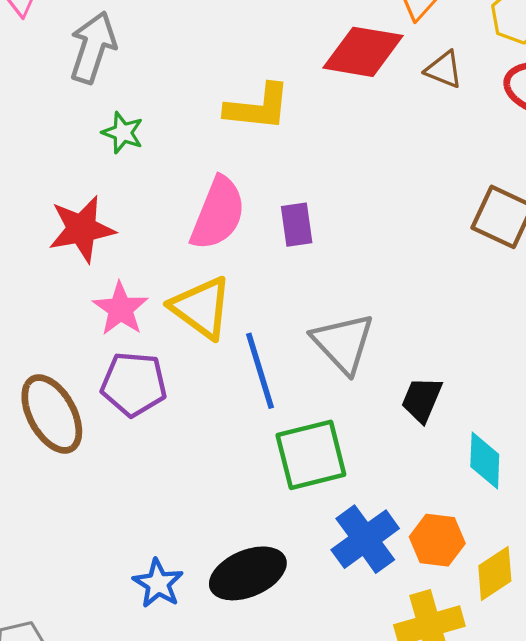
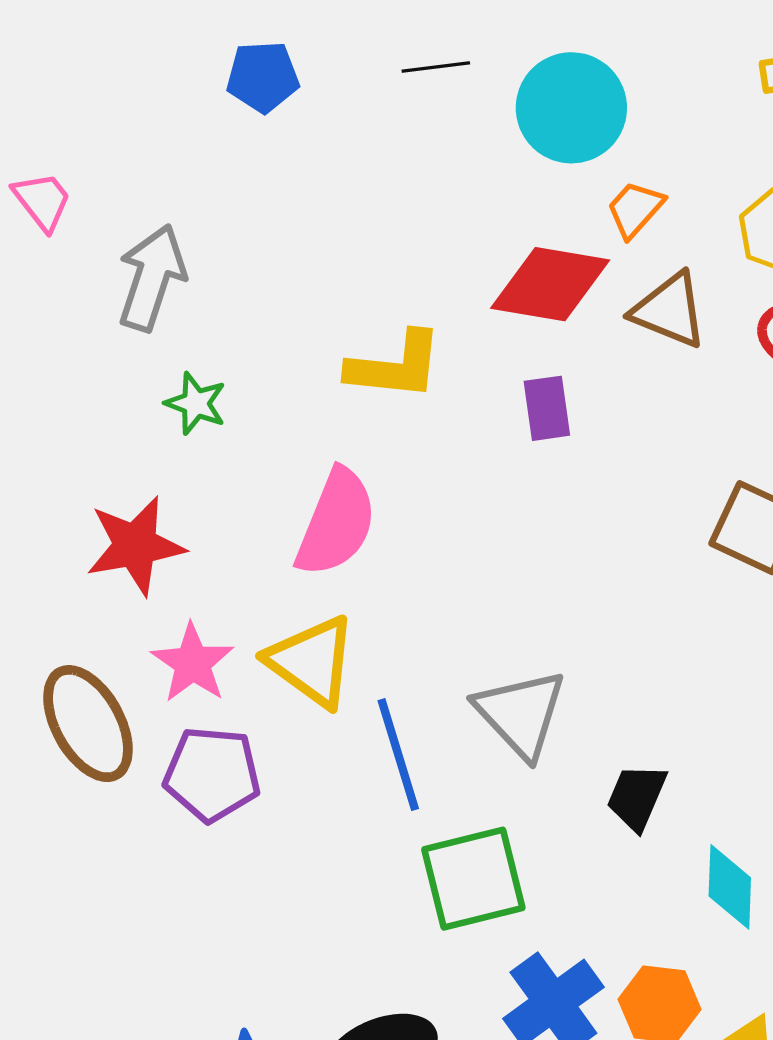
brown triangle: (444, 70) -> (669, 310), size x1.4
purple rectangle: (297, 225) -> (547, 408), moved
brown ellipse: (52, 414) -> (88, 724), moved

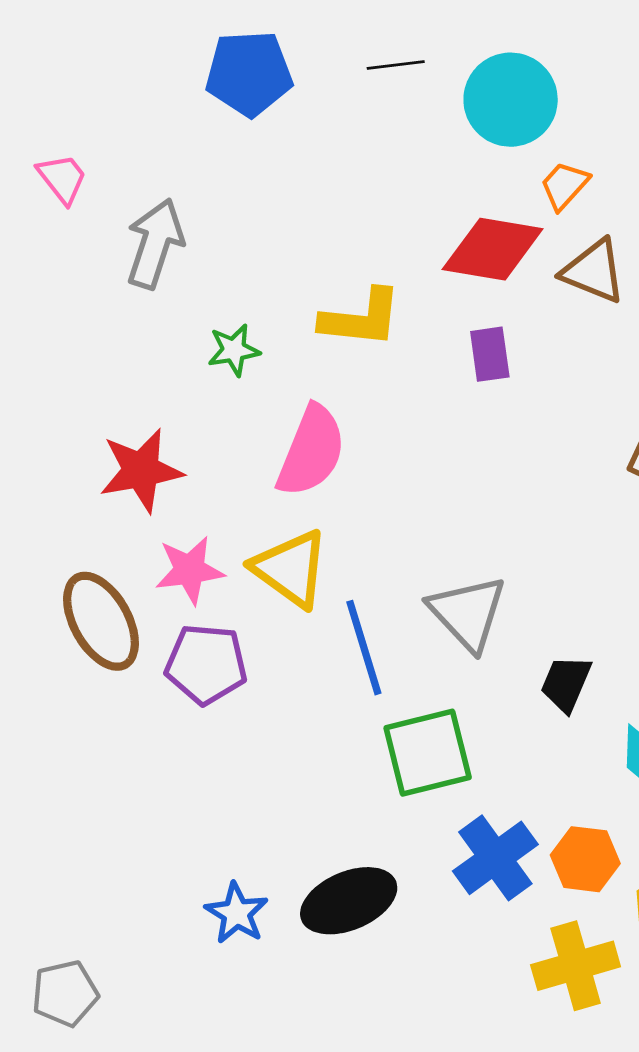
blue pentagon: (263, 77) -> (249, 73), size x1.4
green star: (196, 403) -> (234, 350), moved, turned -30
pink star: (193, 663) -> (190, 570), turned 30

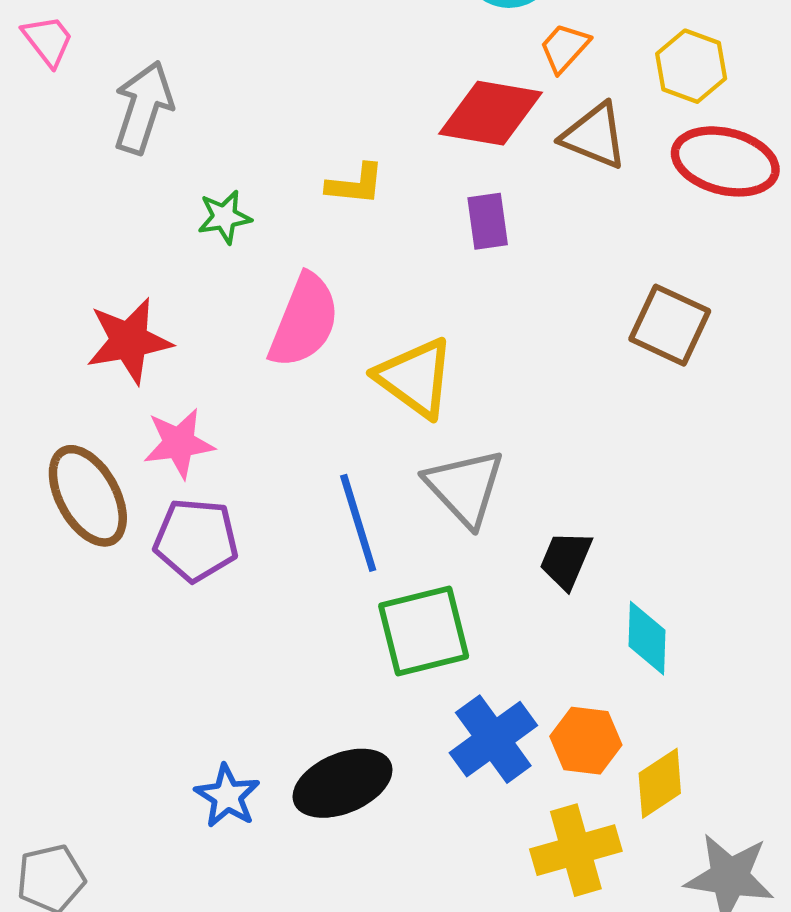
yellow L-shape: (361, 318) -> (355, 184), size x0.7
yellow triangle: (291, 569) -> (415, 378), moved

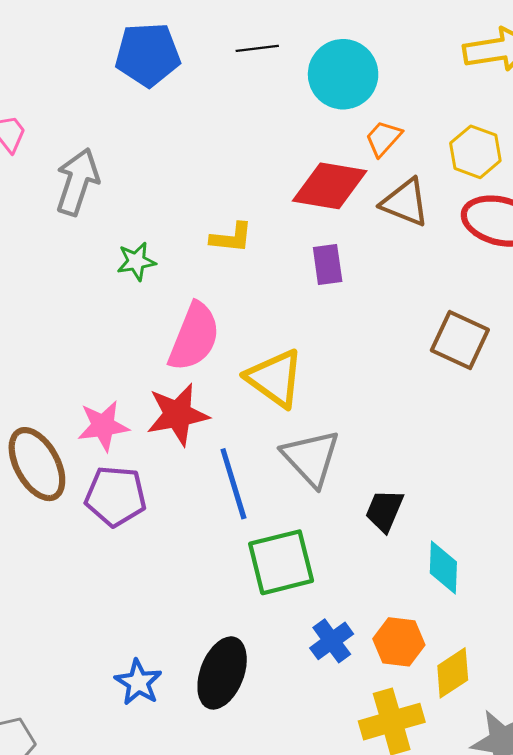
red star: (129, 341) -> (178, 414), moved
blue cross: (493, 739) -> (332, 641), size x0.7
black ellipse: (343, 783) -> (222, 673), turned -46

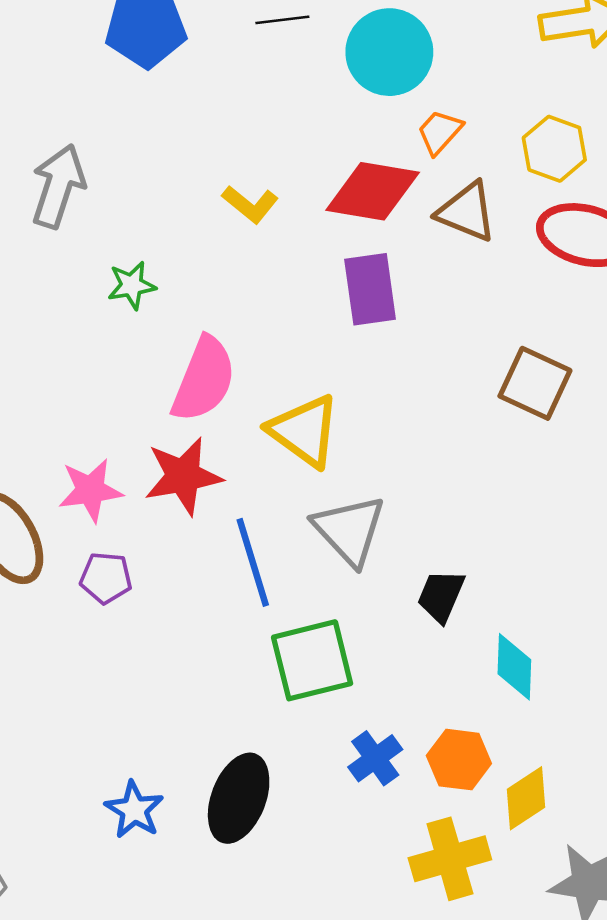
yellow L-shape: (231, 238) -> (250, 204), moved, turned 33
purple rectangle: (328, 265) -> (370, 289), size x1.4
purple pentagon: (116, 496) -> (106, 578), size x0.7

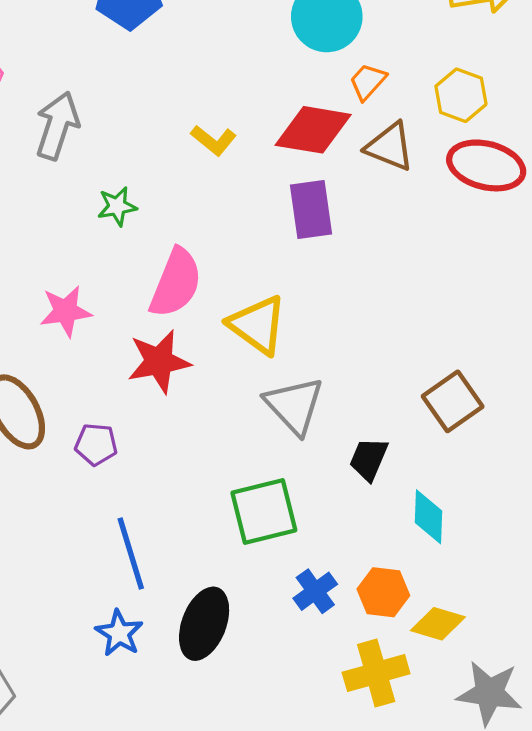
brown square: (535, 383) -> (453, 401), moved, turned 30
pink star: (90, 490) -> (66, 311), moved
blue line: (253, 562) -> (131, 553), moved
yellow diamond: (526, 798) -> (438, 624), turned 50

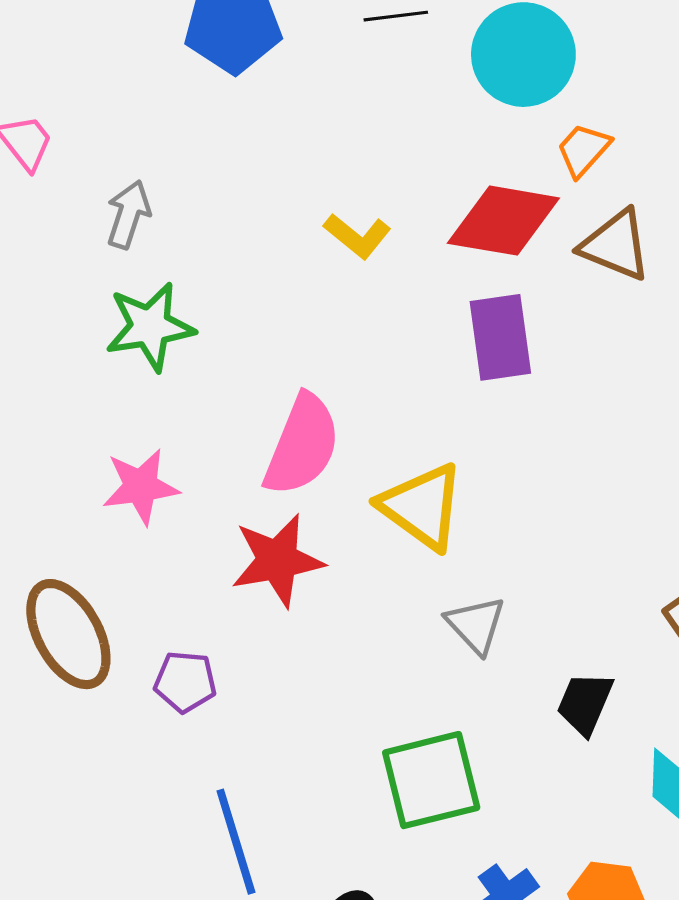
gray arrow: (57, 126) -> (128, 214), size x0.7
green star: (117, 206) -> (150, 327), moved, size x1.5
gray triangle: (294, 406) -> (476, 625), size x0.7

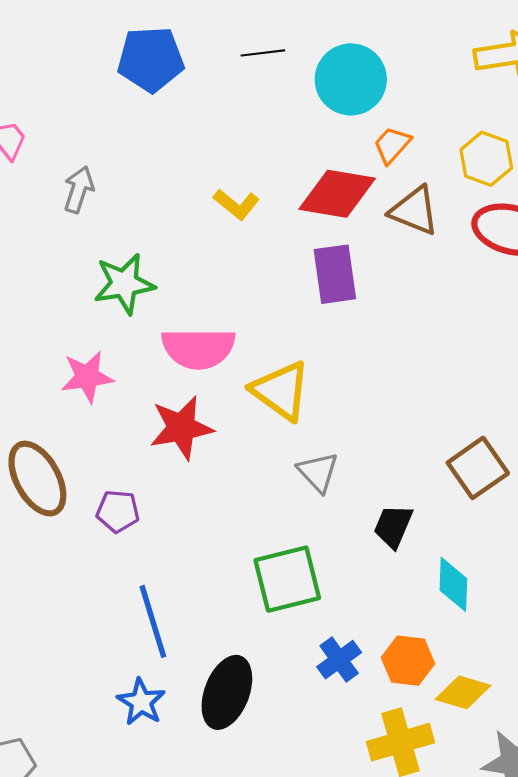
green star: (150, 327) -> (124, 284), moved
pink semicircle: (302, 445) -> (198, 348), turned 68

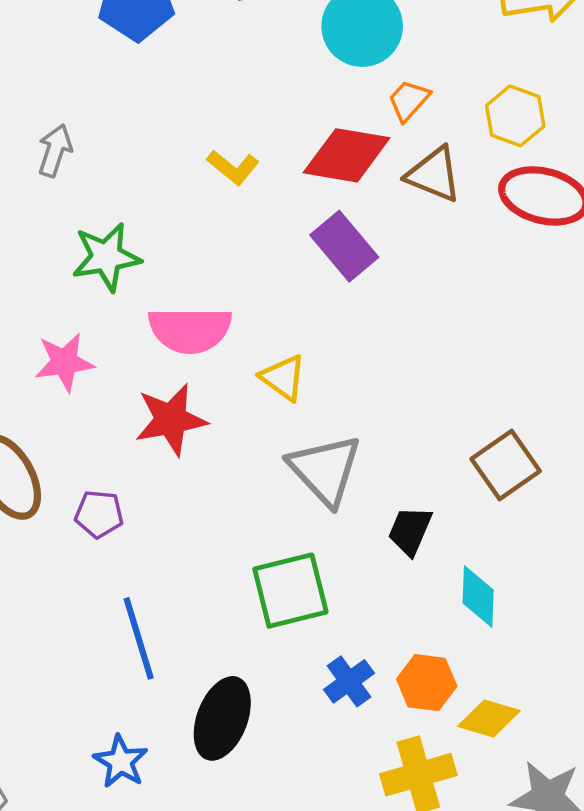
purple rectangle: (335, 274) -> (344, 246), turned -32
yellow triangle: (281, 391) -> (283, 378), size x0.7
gray triangle: (318, 472) -> (325, 470), size x1.6
blue star: (141, 702) -> (121, 761), moved

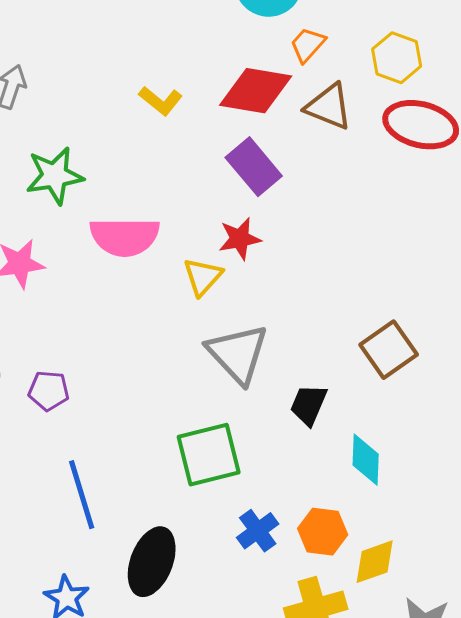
yellow triangle: (283, 378) -> (203, 277), turned 36
red star: (171, 420) -> (240, 239), moved, size x0.7
yellow diamond: (489, 718) -> (375, 562), turned -36

